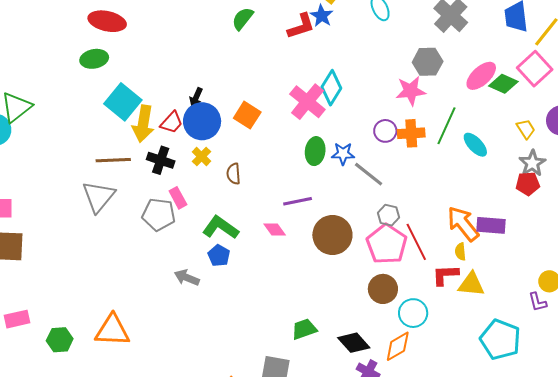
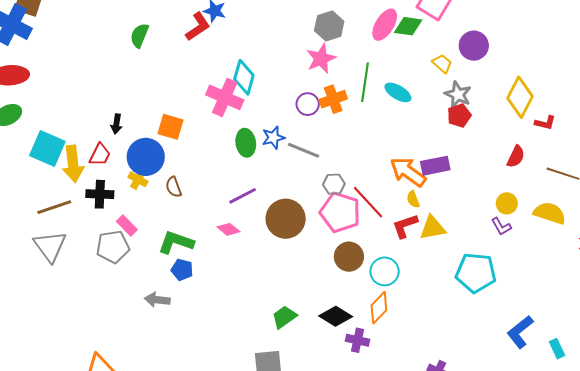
blue circle: (202, 121) -> (146, 157), moved

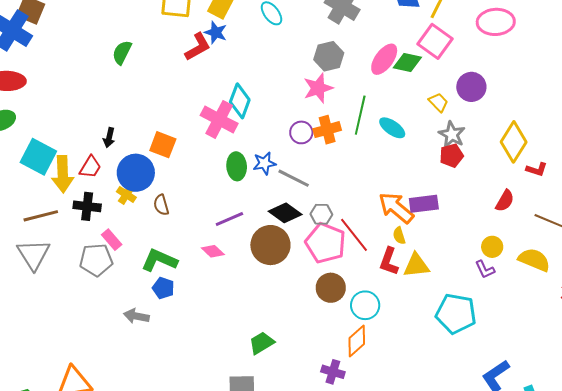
green semicircle: (140, 35) -> (122, 52), moved
red L-shape: (405, 226) -> (389, 261), turned -56
black diamond: (336, 316) -> (285, 213), moved

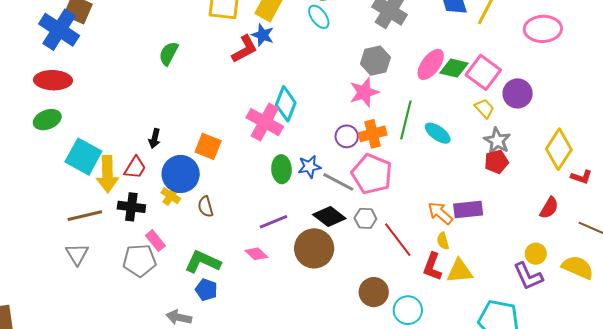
pink square: (435, 41) -> (483, 72), moved
orange arrow: (396, 208) -> (440, 213), size x0.7
pink pentagon: (325, 243) -> (372, 174), moved
gray triangle: (34, 254) -> (77, 254), size x0.7
purple L-shape: (485, 269) -> (528, 276), size x1.5

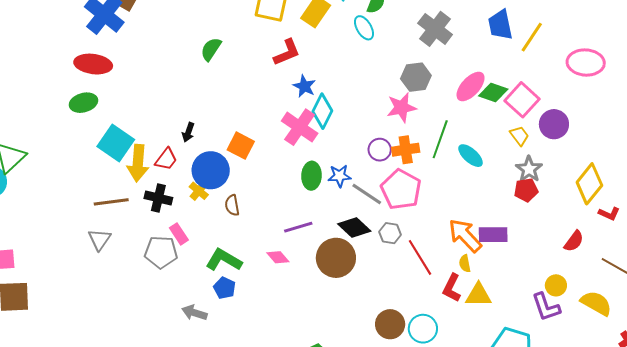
blue star: (263, 35) -> (304, 86), moved
orange arrow: (440, 213) -> (465, 235), size x1.4
brown circle: (374, 292) -> (390, 324), moved

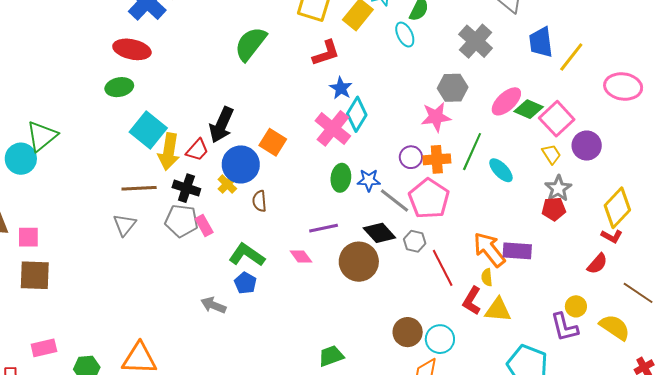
green semicircle: (211, 49) -> (251, 44), size x1.5
black arrow: (188, 132) -> (221, 125), size x1.8
red L-shape: (609, 214) -> (612, 236), moved
gray pentagon: (161, 252) -> (181, 221), moved

